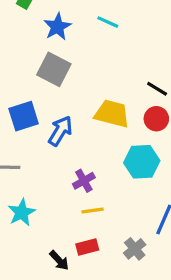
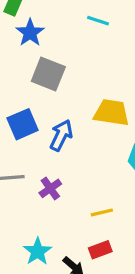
blue star: (57, 27) -> (30, 33), moved
purple cross: (84, 181) -> (50, 188), moved
cyan star: (22, 213) -> (37, 252), moved

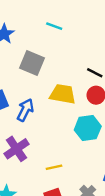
gray square: (48, 74) -> (32, 63), moved
purple cross: (50, 188) -> (16, 149), size x1.5

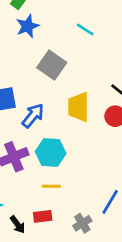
yellow trapezoid: (63, 94) -> (78, 107), turned -112
cyan hexagon: (88, 128) -> (51, 153), moved

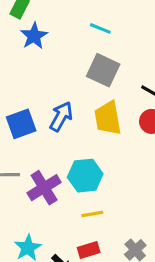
gray square: (52, 65) -> (103, 70), moved
blue arrow: (33, 116) -> (61, 117), moved

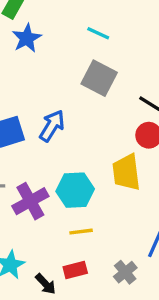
yellow trapezoid: (108, 118) -> (126, 172), moved

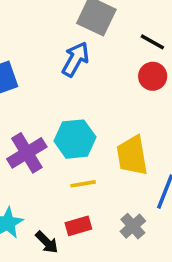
blue arrow: (52, 126) -> (75, 59), moved
yellow trapezoid: (126, 172) -> (132, 155), moved

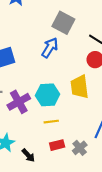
yellow trapezoid: (132, 155) -> (80, 87), moved
red rectangle: (78, 226) -> (57, 145), moved

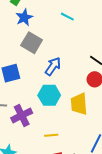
gray square: (63, 23) -> (32, 43), moved
cyan hexagon: (48, 95) -> (49, 95), moved

